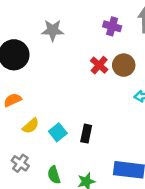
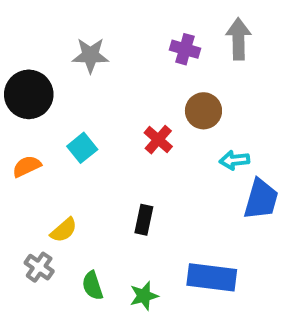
red cross: (99, 65) -> (158, 140), moved
yellow semicircle: (31, 126) -> (64, 230), moved
cyan square: (58, 132) -> (82, 148), moved

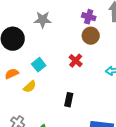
brown circle: (203, 111) -> (91, 36), moved
yellow semicircle: (64, 230) -> (30, 87), moved

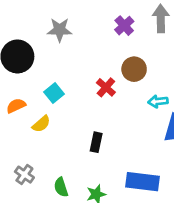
purple cross: (89, 17) -> (124, 26), turned 32
brown circle: (91, 36) -> (134, 69), moved

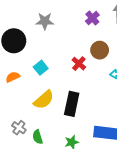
yellow semicircle: (41, 124) -> (44, 100), moved, size x1.5
black rectangle: (96, 142) -> (72, 104), size x1.6
green semicircle: (61, 187) -> (38, 137), moved

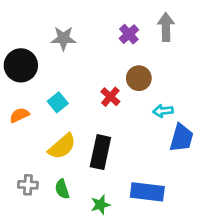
gray cross: (19, 128) -> (28, 185), turned -32
green semicircle: (38, 137) -> (62, 189), moved

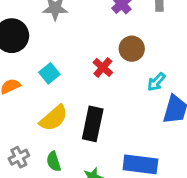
cyan arrow: (163, 111) -> (156, 82), turned -42
gray cross: (28, 185) -> (19, 157), turned -30

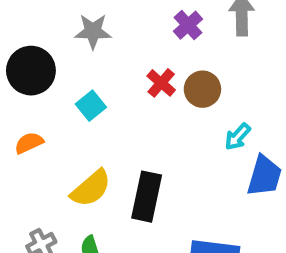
red cross: (103, 67) -> (161, 83), moved
cyan square: (49, 73) -> (91, 106), moved

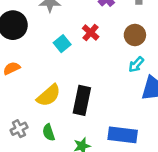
brown circle: (202, 89) -> (135, 35), moved
cyan square: (91, 106) -> (62, 44), moved

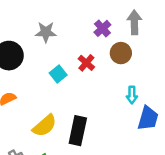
brown circle: (135, 35) -> (121, 53), moved
cyan arrow: (136, 65) -> (132, 95), turned -42

